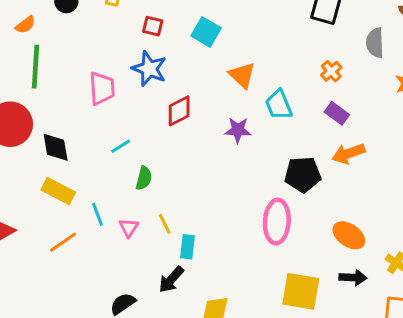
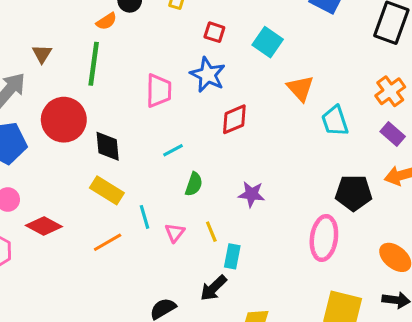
orange semicircle: (25, 25) -> (106, 21), moved
orange cross: (331, 71) -> (390, 91), size x1.4
purple star: (238, 130) -> (252, 194), moved

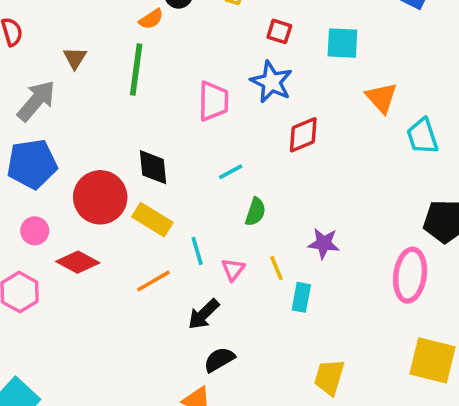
cyan square: (268, 42) -> (342, 43), turned -32
red circle: (64, 120) -> (100, 197), moved
purple star: (252, 194) -> (324, 243), moved
black arrow: (213, 288) -> (204, 314), moved

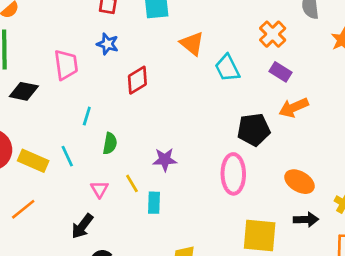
blue star: (271, 82) -> (108, 44), size x0.7
black diamond: (153, 167) -> (24, 91), moved, turned -64
cyan line: (231, 172) -> (87, 116), turned -36
cyan line: (197, 251) -> (67, 156), moved
orange line: (153, 281) -> (23, 209), moved

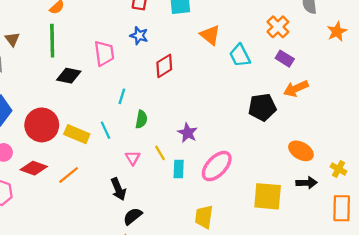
purple star: (165, 160) -> (188, 133), turned 30
pink ellipse: (233, 174) -> (217, 166), moved, turned 44
black arrow: (82, 226) -> (118, 189), turned -60

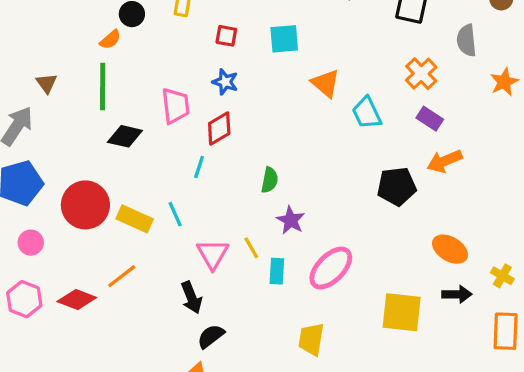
red diamond: (164, 66) -> (219, 129), moved
green semicircle: (141, 119) -> (270, 180), moved
pink triangle: (133, 158) -> (213, 254), size x1.5
red diamond: (34, 168) -> (77, 300), moved

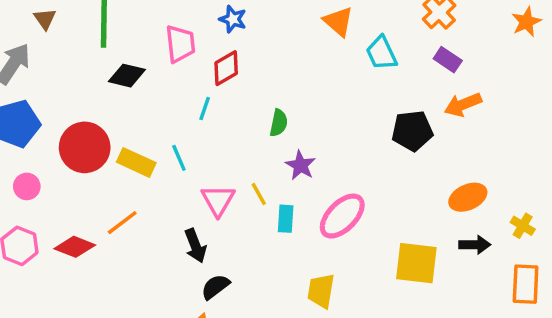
orange ellipse: (450, 249) -> (468, 197), turned -56

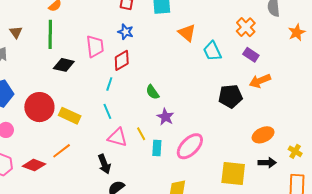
green semicircle: (279, 123) -> (153, 92), turned 133
cyan line: (179, 158) -> (107, 111), moved
pink triangle: (218, 200) -> (117, 137), turned -45

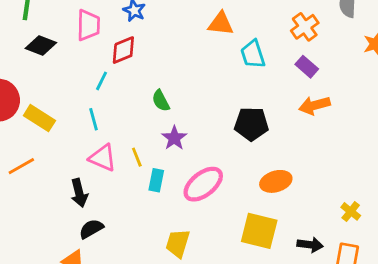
orange triangle: (187, 33) -> (221, 24), turned -42
black pentagon: (230, 96) -> (251, 124), moved
orange ellipse: (263, 135) -> (276, 181), moved
black arrow: (267, 163) -> (310, 245), moved

